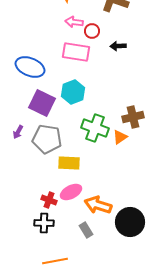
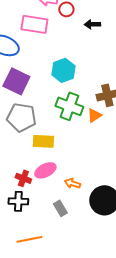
pink rectangle: (76, 52) -> (34, 24), moved
cyan hexagon: (73, 92) -> (63, 70), moved
orange arrow: (98, 205) -> (72, 183), size x0.6

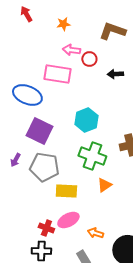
orange triangle: (94, 115) -> (104, 185), moved

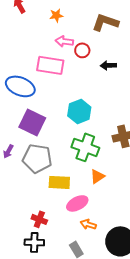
pink ellipse: (68, 220) -> (77, 203), moved

